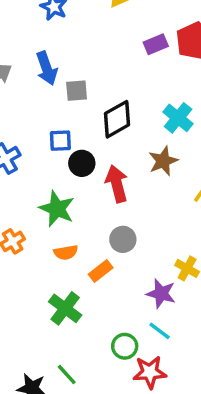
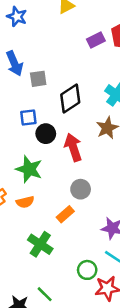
orange semicircle: (66, 252) -> (25, 202), moved

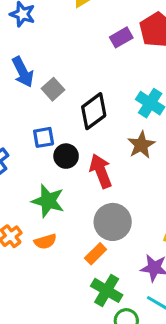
gray square: (38, 79) -> (53, 89), turned -30
gray circle: (81, 189) -> (113, 222), size x1.5
green cross: (40, 244) -> (107, 290), moved

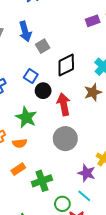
blue square: (44, 137) -> (31, 76), turned 32
orange rectangle: (96, 254) -> (18, 169), moved
green cross: (107, 290) -> (42, 181), moved, turned 30

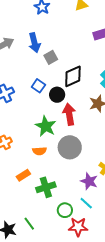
black circle: (43, 91) -> (57, 95), moved
green star: (26, 117) -> (46, 126), moved
orange semicircle: (20, 143) -> (40, 151), moved

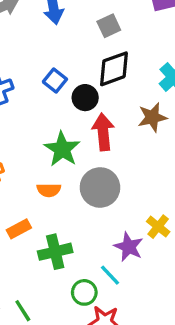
gray square: (51, 57) -> (109, 26), moved
cyan line: (86, 203) -> (110, 275), moved

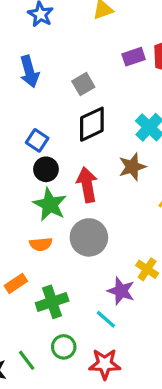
black circle: (85, 98) -> (46, 169), moved
green circle: (84, 292) -> (64, 347), moved

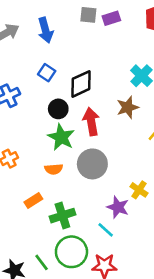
purple rectangle: (134, 57) -> (111, 18), moved
gray square: (83, 84) -> (88, 15), moved, turned 36
black diamond: (92, 124) -> (81, 84), moved
blue square: (37, 140) -> (47, 73), moved
green circle: (64, 347) -> (71, 252), size x1.6

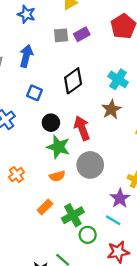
blue arrow: (45, 30) -> (26, 56), turned -140
black diamond: (81, 84) -> (73, 81), moved
purple star: (118, 207) -> (120, 198), turned 30
green circle: (71, 252) -> (88, 235), moved, size x0.6

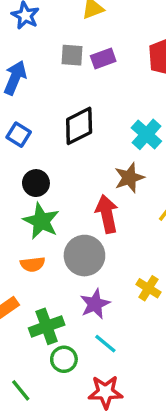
red arrow: (82, 128) -> (107, 214), moved
purple star: (120, 198) -> (95, 304), moved

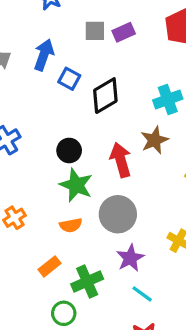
cyan cross: (146, 134) -> (168, 99), turned 32
blue square: (19, 135) -> (69, 79), moved
red arrow: (107, 214) -> (121, 160), moved
green circle: (64, 359) -> (64, 313), moved

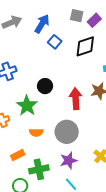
purple rectangle: (124, 32) -> (94, 20), turned -32
black diamond: (105, 96) -> (85, 46), moved
green star: (76, 185) -> (27, 106), moved

